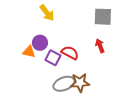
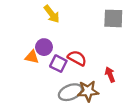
red arrow: (100, 46) -> (110, 75), moved

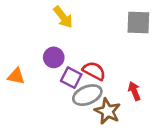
orange triangle: (32, 57) -> (16, 76), moved
brown star: (88, 91) -> (107, 111), turned 30
gray ellipse: (70, 92) -> (87, 95), moved

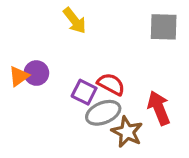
purple circle: (54, 57) -> (36, 73), moved
orange triangle: (16, 76) -> (19, 76), moved, turned -48
red arrow: (134, 91) -> (159, 108), size x1.5

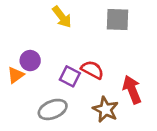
gray square: (164, 27) -> (117, 20), moved
orange triangle: (19, 76) -> (16, 75), moved
gray ellipse: (103, 113) -> (53, 109), moved

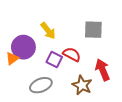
yellow arrow: (62, 17) -> (48, 31), moved
gray square: (117, 20) -> (93, 30), moved
purple circle: (30, 61) -> (23, 47), size x1.5

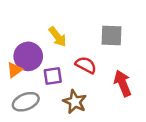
purple square: (54, 59) -> (53, 76), moved, turned -35
gray ellipse: (41, 85) -> (26, 102), moved
brown star: (82, 85) -> (75, 102), moved

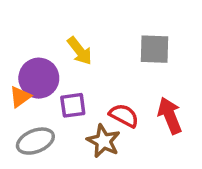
red semicircle: (86, 65) -> (124, 116), moved

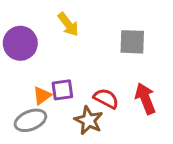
yellow arrow: (80, 51) -> (68, 24), moved
purple circle: (39, 78) -> (20, 43), moved
orange triangle: (20, 97) -> (42, 96), moved

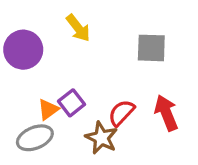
purple square: (62, 90) -> (71, 103), turned -30
red semicircle: (106, 99) -> (121, 113), turned -75

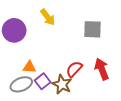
purple square: (71, 103) -> (43, 81), moved
orange triangle: (48, 110) -> (29, 67), turned 40

